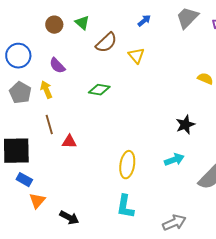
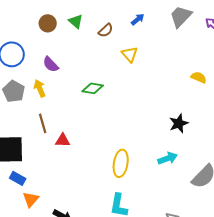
brown semicircle: (106, 43) -> (106, 30), moved, size x0.7

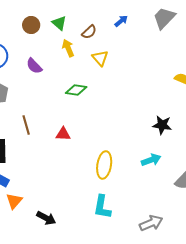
yellow triangle: (130, 54) -> (100, 58), moved
yellow arrow: (40, 88) -> (68, 48), moved
black star: (179, 123) -> (162, 125), turned 30
red triangle: (63, 140) -> (63, 134), moved

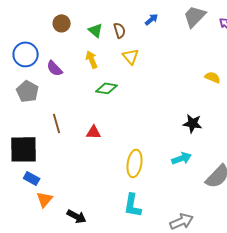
green triangle: (59, 23) -> (96, 30), moved
brown semicircle: (89, 32) -> (120, 30), turned -63
yellow arrow: (68, 48) -> (92, 59), moved
purple semicircle: (34, 66) -> (55, 68), moved

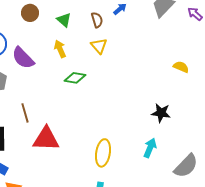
brown semicircle: (120, 30) -> (97, 20), moved
purple semicircle: (55, 68) -> (23, 58), size x1.4
red triangle: (94, 132) -> (46, 139), moved, size x1.8
cyan arrow: (182, 158) -> (150, 148), turned -48

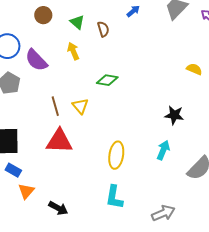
brown semicircle: (97, 20) -> (103, 29), moved
yellow triangle: (99, 46) -> (80, 106), moved
green diamond: (75, 78) -> (107, 80), moved
brown line: (25, 113) -> (55, 106), moved

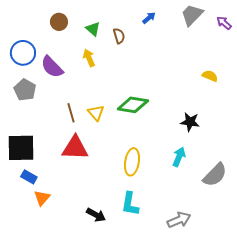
green diamond: (107, 80) -> (133, 105), moved, size x1.4
black arrow: (58, 208) -> (96, 215), moved

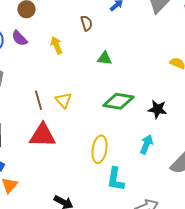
green triangle: (93, 29) -> (104, 58), moved, turned -35
purple semicircle: (52, 67) -> (19, 38), moved, size x0.7
green diamond: (133, 105) -> (118, 101), moved
cyan L-shape: (130, 204) -> (115, 179), moved

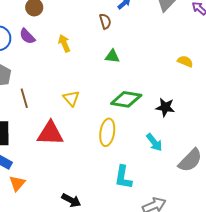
brown semicircle: (86, 23) -> (105, 21), moved
brown line: (38, 100) -> (24, 98), moved
cyan arrow: (146, 144) -> (154, 142), turned 120
yellow ellipse: (99, 149) -> (107, 132), moved

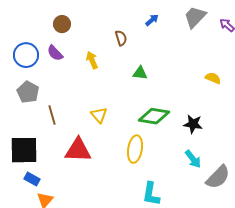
brown semicircle: (105, 21) -> (121, 38), moved
cyan arrow: (154, 142) -> (193, 159), moved

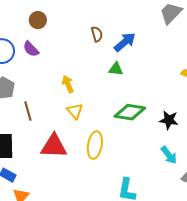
blue arrow: (152, 20) -> (125, 42), moved, size x1.6
yellow arrow: (92, 60) -> (68, 84), moved
yellow ellipse: (135, 149) -> (95, 145), moved

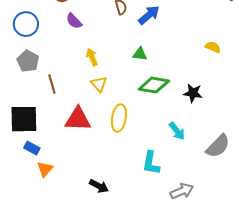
purple semicircle: (31, 49) -> (74, 21), moved
green triangle: (116, 69) -> (140, 54), moved
cyan arrow: (169, 155) -> (177, 131), moved

